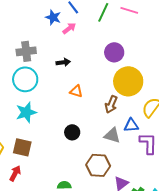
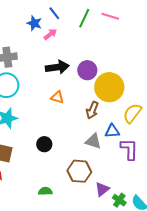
purple circle: (114, 52) -> (87, 70), moved
black arrow: (63, 62) -> (57, 67), moved, size x1.6
black circle: (72, 132) -> (44, 144), moved

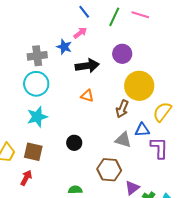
blue star: (34, 23) -> (64, 47), moved
purple circle: (87, 70) -> (122, 54), moved

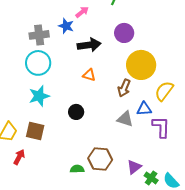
black circle: (74, 143) -> (76, 112), moved
brown hexagon: (109, 170) -> (100, 159), moved
red arrow: (26, 178) -> (19, 157), moved

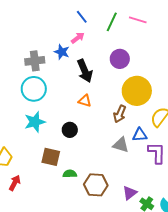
black arrow: (89, 45) -> (85, 71), turned 75
black circle: (76, 112) -> (70, 130), moved
brown square: (35, 131) -> (51, 157), moved
green semicircle: (77, 169) -> (70, 174), moved

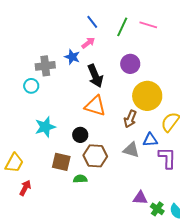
cyan circle: (34, 89) -> (31, 86), moved, size x0.6
orange triangle: (85, 101) -> (95, 106), size x1.6
brown hexagon: (96, 185) -> (95, 156), moved
purple triangle: (130, 193) -> (140, 198), turned 42

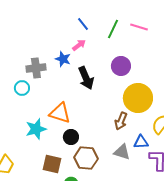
orange triangle: (95, 106) -> (60, 113), moved

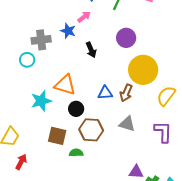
black arrow: (86, 78) -> (91, 50), size x0.7
blue triangle: (141, 142) -> (105, 93), moved

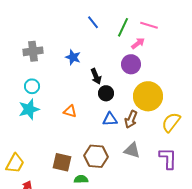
pink arrow: (84, 17) -> (138, 43), moved
gray cross: (41, 40) -> (33, 51), moved
orange triangle: (65, 85) -> (70, 111), size x0.6
cyan star: (41, 101) -> (29, 109), moved
black circle: (76, 109) -> (106, 93), moved

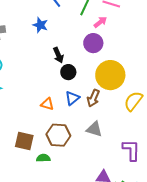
blue star: (73, 57) -> (40, 25), moved
orange triangle: (70, 111) -> (47, 104), moved
blue triangle: (110, 119) -> (72, 98), turned -35
purple L-shape: (168, 158) -> (131, 150), moved

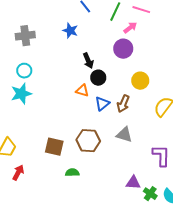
yellow circle: (110, 75) -> (140, 81), size x0.6
orange triangle: (47, 104) -> (82, 91), moved
green semicircle: (43, 158) -> (72, 173), moved

